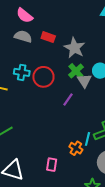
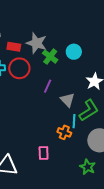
red rectangle: (48, 37) -> (14, 47), moved
gray star: (74, 48) -> (37, 43), moved
gray triangle: (84, 81) -> (67, 100), moved

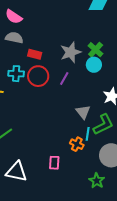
gray star: (37, 43) -> (71, 52), moved, turned 30
green cross: (50, 57) -> (96, 50), moved
purple line: (48, 86) -> (64, 78), moved

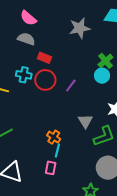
gray star: (71, 52) -> (80, 28), moved
cyan line: (88, 134) -> (57, 151), moved
orange cross: (77, 144) -> (54, 137), moved

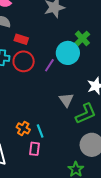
cyan circle: (102, 76) -> (68, 53), moved, size x1.5
orange cross: (54, 137) -> (23, 128), moved
cyan line: (57, 151) -> (40, 131), turned -32

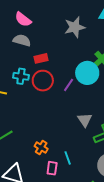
red rectangle: (21, 39) -> (41, 58), turned -32
cyan line: (40, 131) -> (68, 158), moved

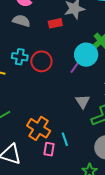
red rectangle: (41, 58) -> (55, 23), moved
purple line: (69, 85) -> (75, 67), moved
orange cross: (41, 148) -> (39, 128), size x1.6

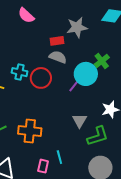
gray semicircle: (21, 21) -> (58, 57), moved
orange cross: (39, 128) -> (30, 131), moved, turned -30

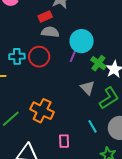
green cross: (102, 61) -> (98, 63), moved
orange cross: (30, 131) -> (42, 111), turned 35
cyan line: (59, 157) -> (92, 126), moved

